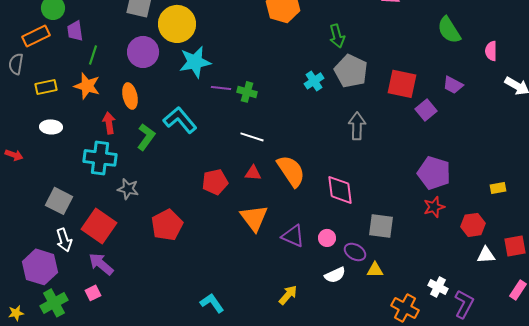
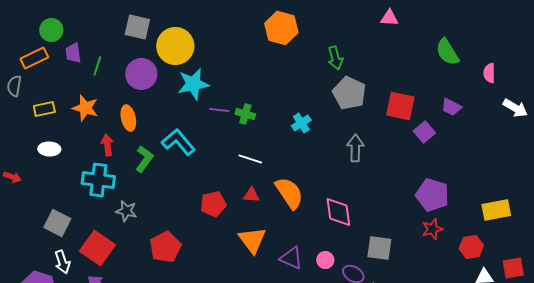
green line: (93, 55) -> (97, 66), moved
cyan cross: (314, 81) -> (301, 123), moved
yellow rectangle: (498, 188) -> (496, 210), size x1.8

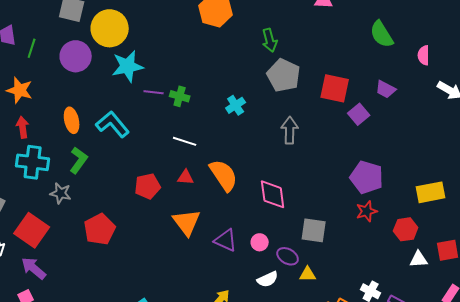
orange ellipse: (128, 118) -> (72, 120), moved
red arrow: (107, 145) -> (23, 127), moved
green L-shape: (144, 159) -> (79, 160), moved

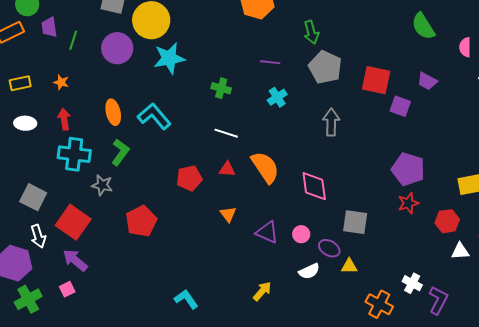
orange star: (20, 90) -> (61, 82), size x0.6
purple line: (154, 92) -> (270, 62), moved
purple square: (359, 114) -> (400, 106), turned -30
orange triangle: (187, 222) -> (228, 214), size x0.6

